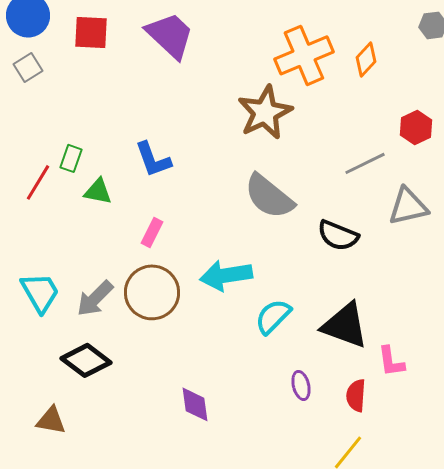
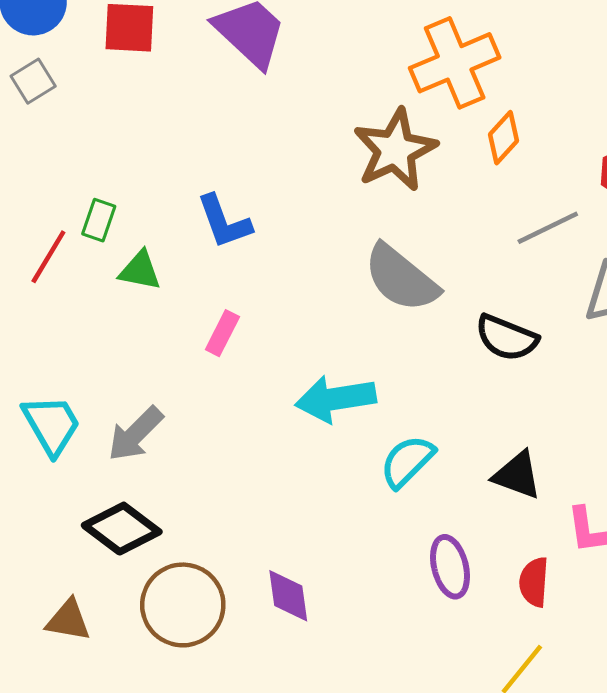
orange diamond: (366, 59) -> (503, 138), moved
brown circle: (152, 292) -> (183, 605), moved
black triangle: (345, 325) -> (517, 475), size x0.7
purple ellipse: (301, 385) -> (450, 567), size x1.4

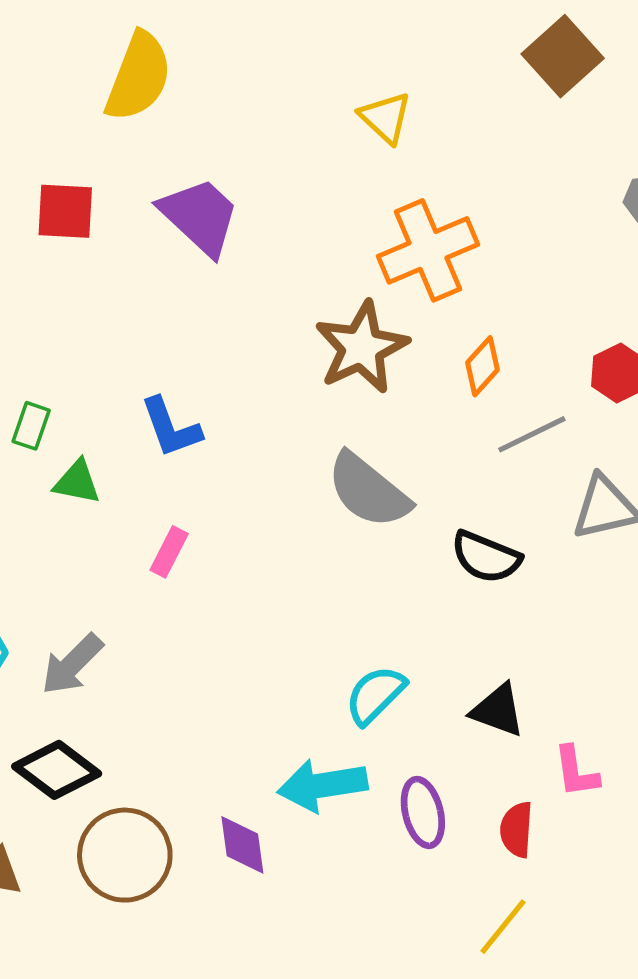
orange diamond: (503, 138) -> (482, 366), moved
cyan arrow: (335, 399) -> (322, 785), moved

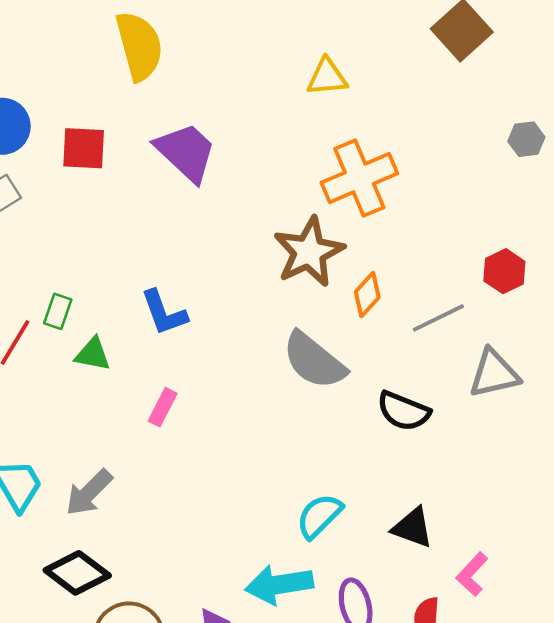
yellow semicircle: (138, 77) -> (139, 46), turned -36
yellow triangle: (385, 118) -> (327, 77), turned -48
orange diamond: (482, 366) -> (367, 295), moved
pink L-shape: (576, 772) -> (472, 574), turned 51

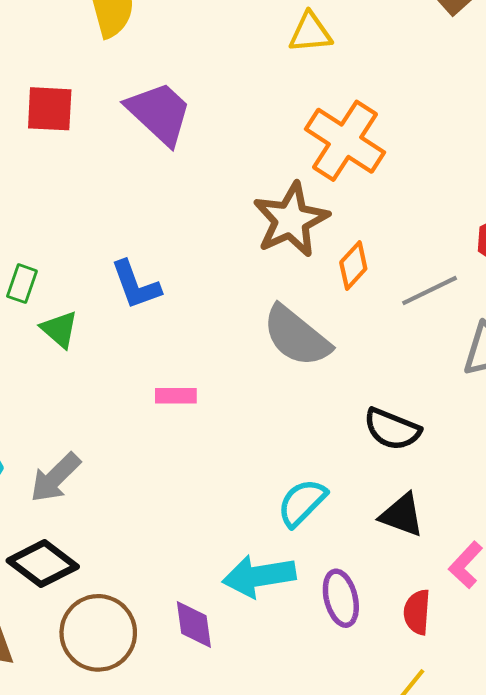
orange cross: (359, 178) -> (345, 141), turned -34
green triangle: (93, 354) -> (59, 329), turned 30
pink rectangle: (163, 407) -> (176, 396), moved, turned 63
black semicircle: (403, 411) -> (392, 429), moved

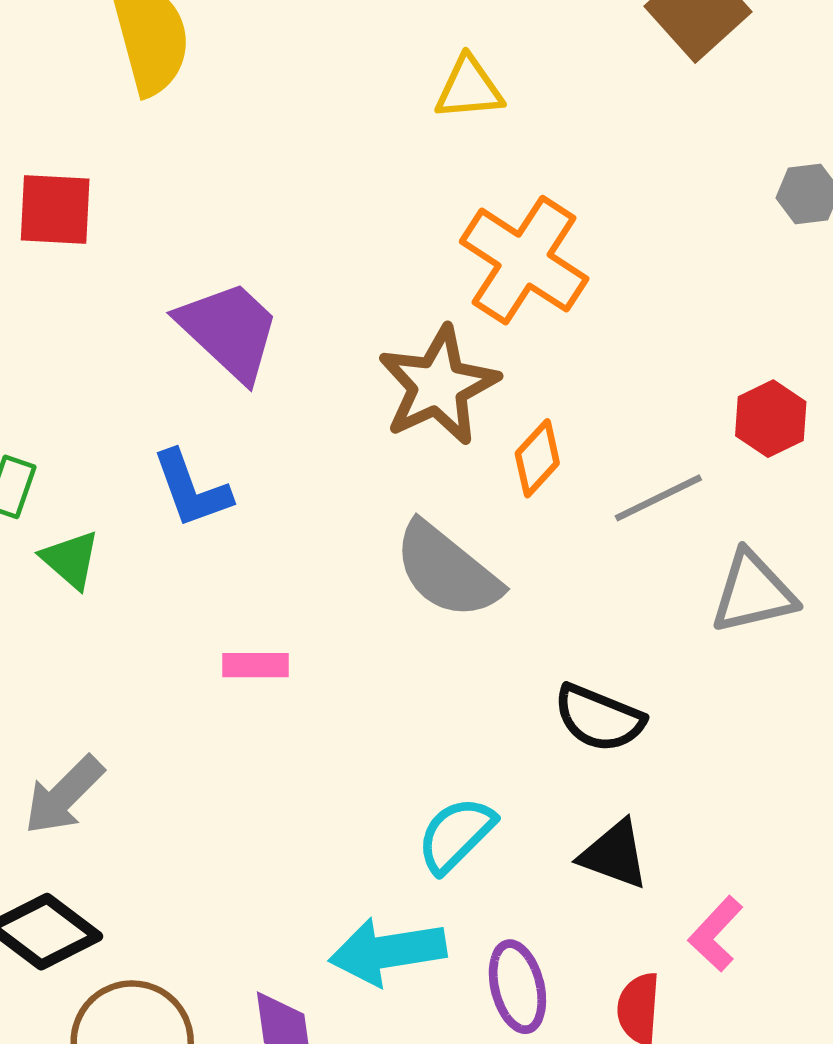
purple trapezoid: (159, 113) -> (229, 331), moved

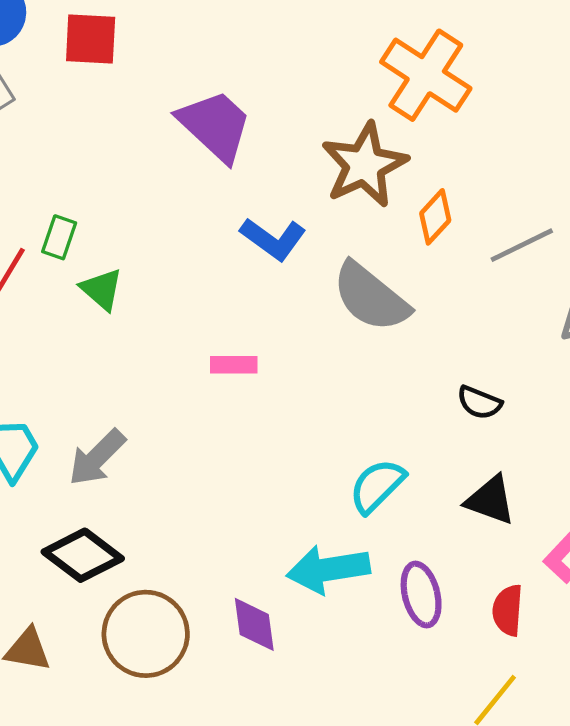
blue L-shape: (192, 489) -> (273, 239), moved, turned -34
black semicircle: (599, 718) -> (479, 403), size x0.7

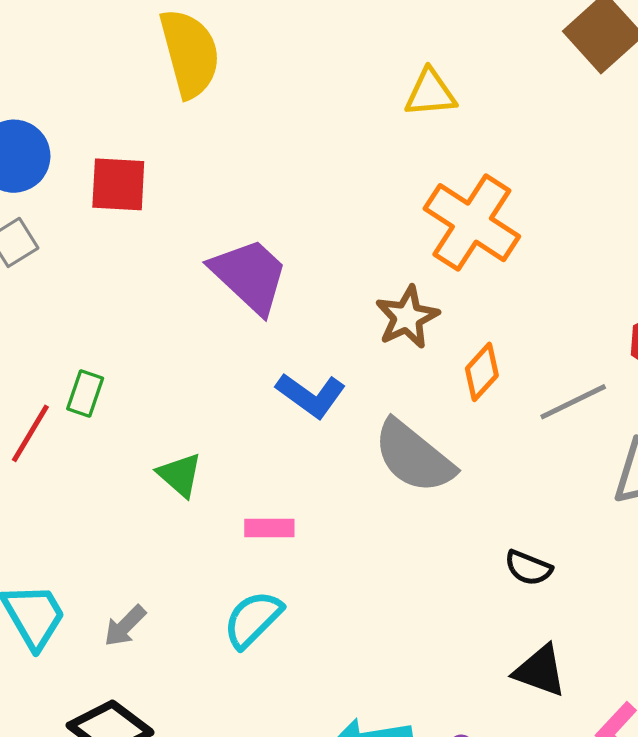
brown star: (364, 165) -> (407, 317), size x0.7
green triangle: (102, 289) -> (180, 475), moved
gray arrow: (97, 458) -> (125, 626), size x0.7
cyan semicircle: (377, 486) -> (253, 619), moved

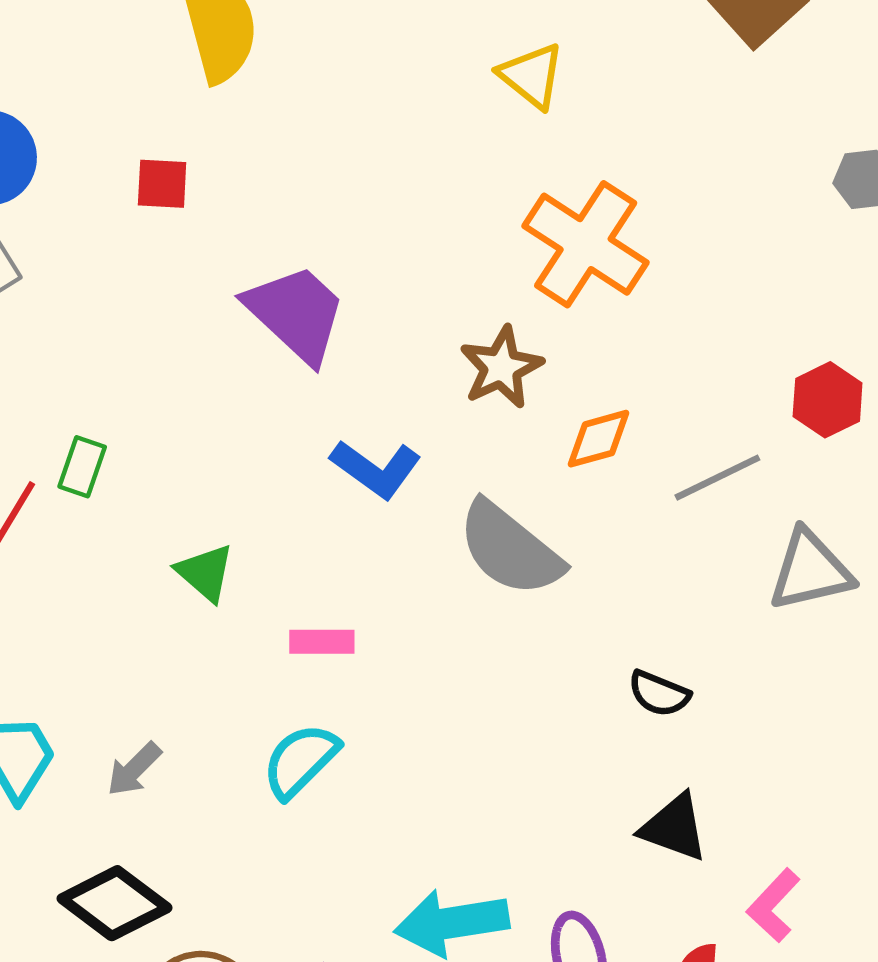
yellow triangle: (430, 93) -> (532, 76), turned 44
red square: (118, 184) -> (162, 184), moved, size x0.7
orange diamond: (482, 372) -> (599, 439), turned 32

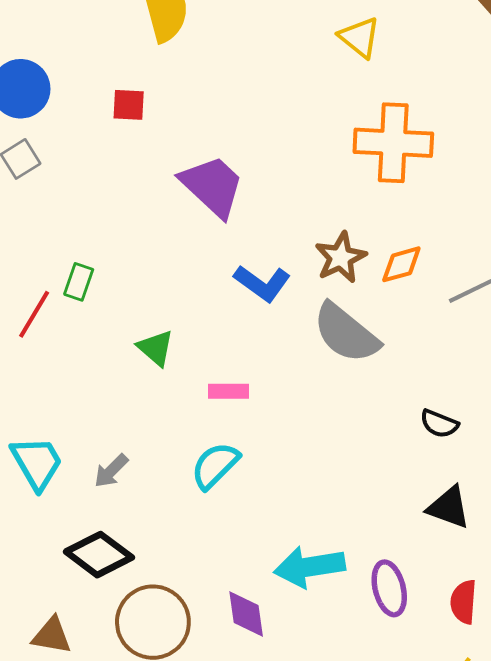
orange cross: (586, 244) -> (393, 143), turned -30
brown star: (501, 367) -> (341, 258), moved

